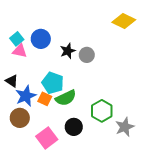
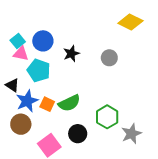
gray circle: (87, 55) -> (109, 58), moved
cyan pentagon: (53, 83) -> (39, 70), moved

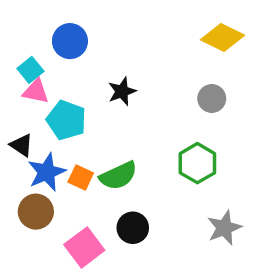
blue circle: (43, 41) -> (70, 41), moved
gray circle: (109, 58) -> (212, 99), moved
green hexagon: (107, 117) -> (197, 163), moved

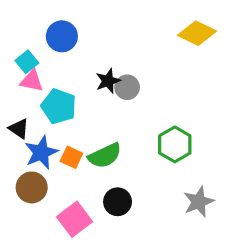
gray circle: (212, 99) -> (127, 87), moved

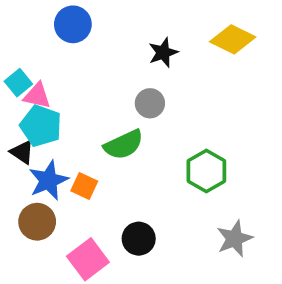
blue circle: (62, 36) -> (73, 24), moved
cyan square: (27, 62) -> (18, 83), moved
black star: (108, 81) -> (163, 53), moved
cyan pentagon: (59, 106) -> (41, 126), moved
green semicircle: (105, 156) -> (124, 145), moved

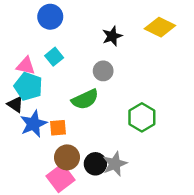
cyan square: (18, 83) -> (54, 57), moved
orange square: (84, 186) -> (58, 128), turned -30
brown circle: (37, 222) -> (67, 157), moved
gray star: (235, 239) -> (115, 164), moved

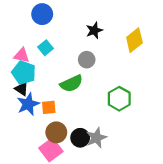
yellow diamond: (160, 27) -> (134, 40), moved, turned -65
black triangle: (15, 104) -> (22, 89), moved

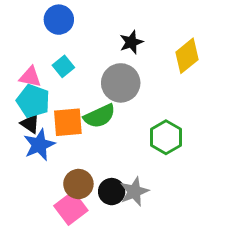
gray circle: (87, 60) -> (121, 83), size x1.6
orange square: (49, 107) -> (68, 122), moved, size x1.5

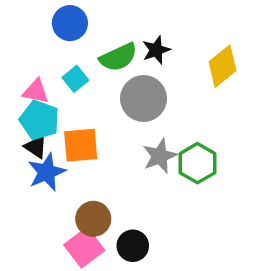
green semicircle: (100, 116) -> (118, 57), moved
black circle: (112, 192) -> (133, 246), moved
gray star: (134, 192) -> (160, 156), moved

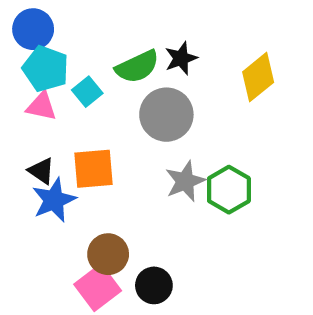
blue circle: (70, 23) -> (33, 29), moved
cyan pentagon: (39, 120) -> (46, 69), moved

